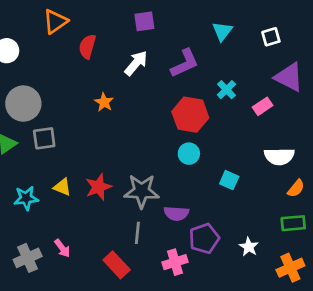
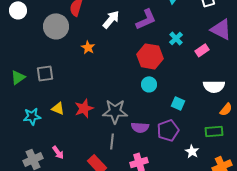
gray circle: (23, 104) -> (56, 26), moved
green rectangle: (293, 223) -> (214, 131), moved
purple pentagon: (204, 238) -> (168, 130), moved

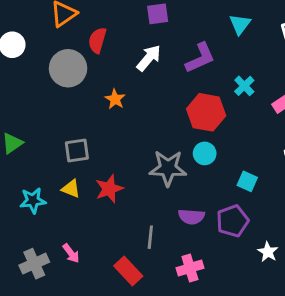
gray square: (45, 73) -> (77, 151), moved
gray star: (115, 111) -> (168, 168), moved

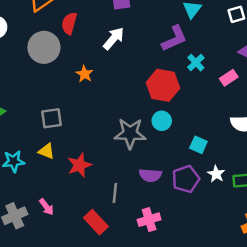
purple L-shape: (200, 58) -> (174, 38), moved
red star: (109, 189) -> (79, 165), moved
white star: (268, 252) -> (216, 174), moved

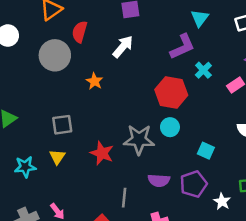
yellow triangle: (46, 151) -> (57, 157), turned 42
red star: (79, 165) -> (102, 153), moved, turned -30
white star: (216, 174) -> (222, 201), moved

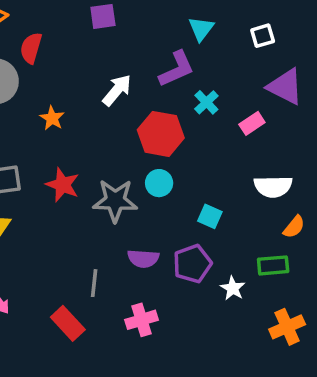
white arrow: (123, 47) -> (117, 90), moved
red star: (102, 153) -> (63, 185), moved

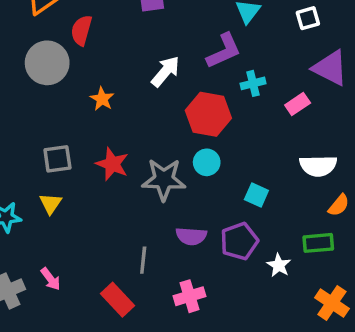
cyan cross: (206, 102) -> (253, 83), turned 30
orange cross: (287, 327) -> (332, 303), turned -32

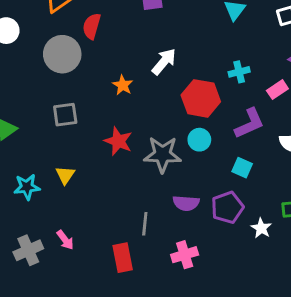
purple L-shape: (224, 51) -> (249, 123), moved
orange star: (102, 99) -> (123, 85), moved
gray square: (57, 159) -> (65, 115), moved
red rectangle: (117, 300) -> (123, 258), turned 32

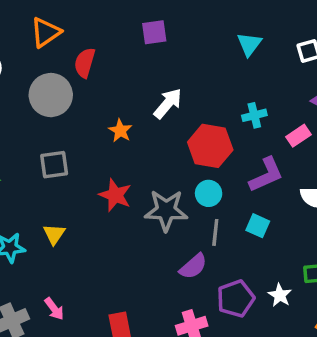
purple semicircle: (186, 203) -> (193, 266), turned -45
purple pentagon: (227, 208) -> (236, 299), moved
gray line: (145, 224) -> (215, 232), moved

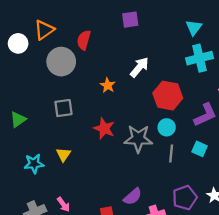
orange triangle: (46, 32) -> (44, 30), moved
cyan cross: (254, 115) -> (200, 58), moved, size x1.6
purple semicircle: (193, 266) -> (133, 197), moved

